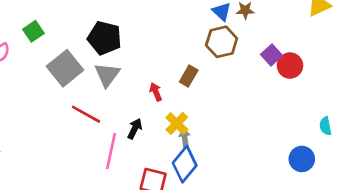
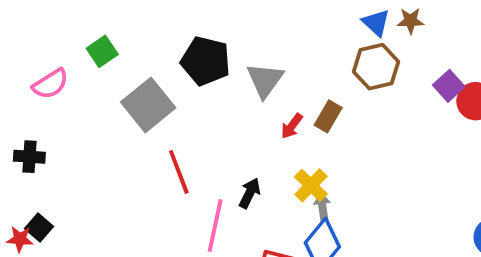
gray triangle: (107, 75) -> (265, 80), moved
red arrow: (156, 92) -> (292, 126), moved, turned -120
red line: (86, 114) -> (179, 172), turned 40

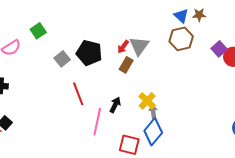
black pentagon: (206, 61) -> (89, 53), moved
gray triangle: (265, 80) -> (139, 46), moved
gray square: (148, 105) -> (62, 59), size x0.6
brown rectangle: (328, 116) -> (126, 65), moved
red arrow: (292, 126) -> (123, 47), moved

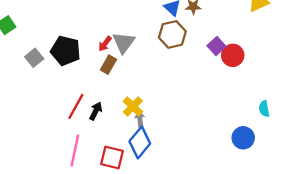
red line: (78, 94) -> (76, 106), moved, turned 50
pink line: (97, 122) -> (75, 151), moved

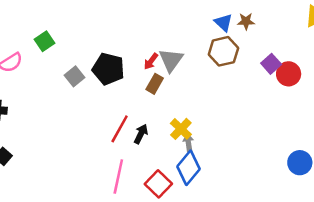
red square: (112, 158) -> (158, 184), turned 30

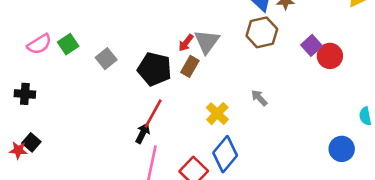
green square: (45, 41) -> (68, 44), moved
black pentagon: (108, 69) -> (154, 69), moved
black arrow: (141, 134) -> (143, 133), moved
gray arrow: (188, 143) -> (259, 98), moved, turned -36

